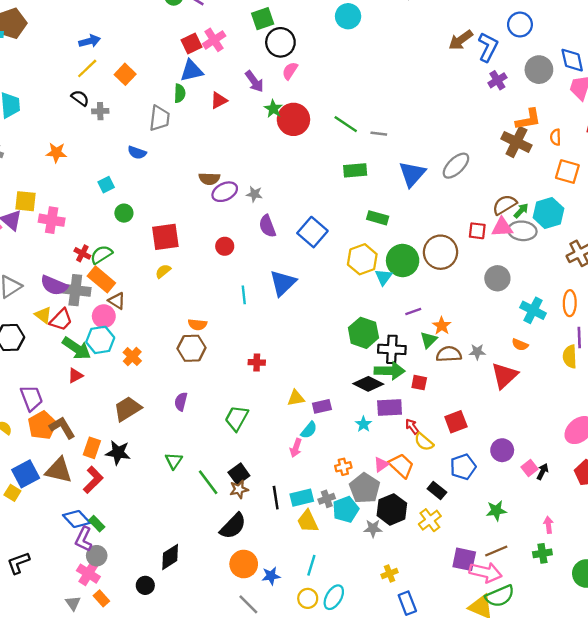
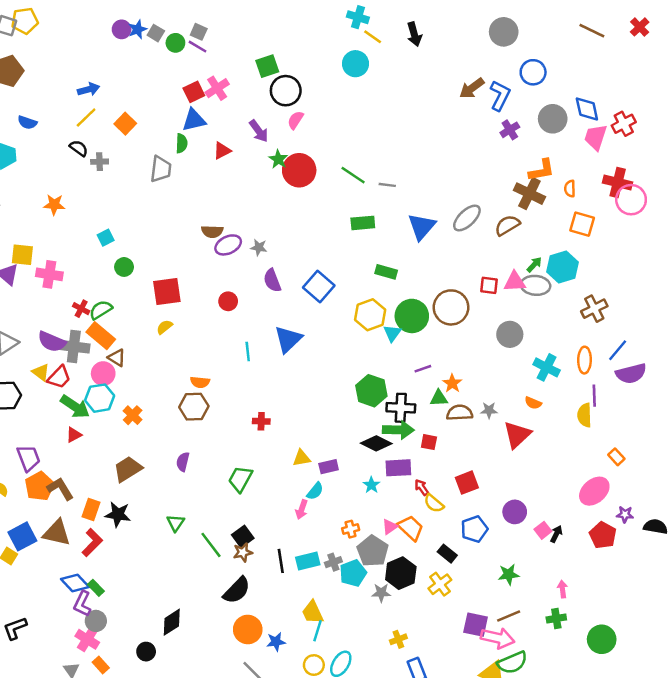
blue semicircle: (137, 153) -> (27, 122), moved
brown semicircle: (505, 205) -> (507, 225), moved
green triangle: (429, 340) -> (439, 398), turned 42
yellow trapezoid: (308, 521) -> (313, 612), moved

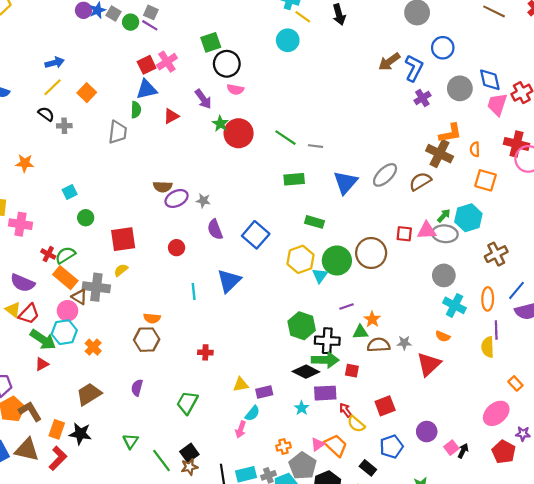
pink semicircle: (295, 120) -> (235, 89), turned -112
gray circle: (510, 334) -> (444, 275), moved
gray cross: (74, 347) -> (96, 287), moved

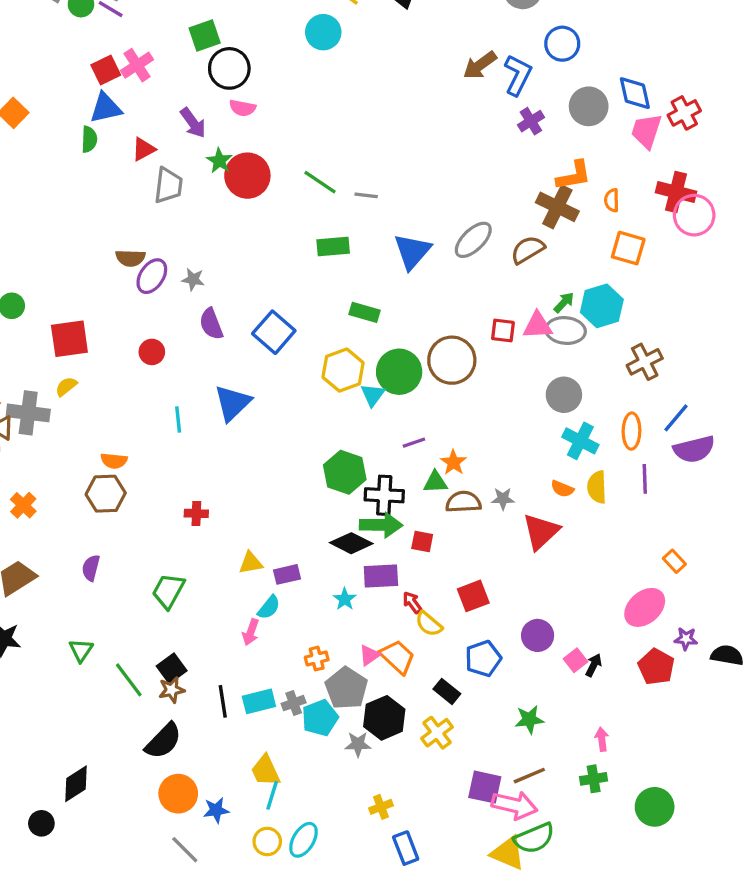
gray trapezoid: (118, 132) -> (168, 185), moved
purple ellipse: (177, 198) -> (152, 276), turned -30
yellow semicircle: (488, 347) -> (597, 487), moved

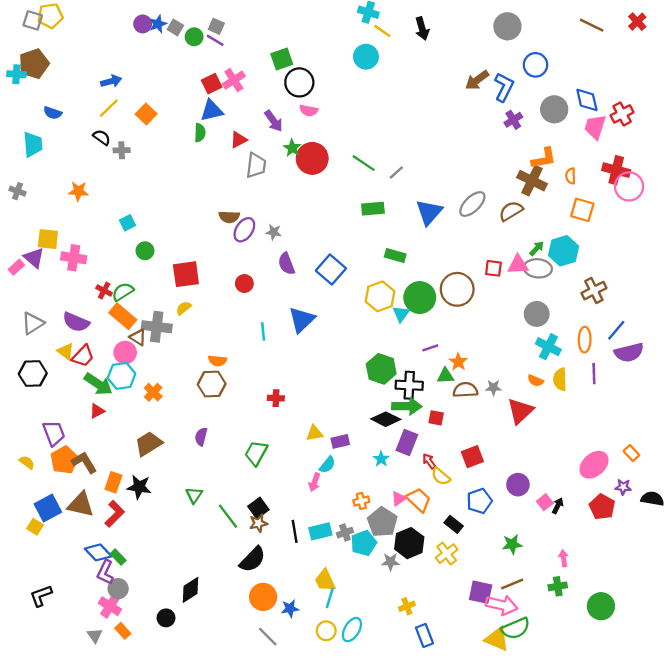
gray line: (366, 195) -> (396, 172), turned -49
orange rectangle: (674, 561) -> (631, 453), moved
purple rectangle: (381, 576) -> (407, 443), turned -65

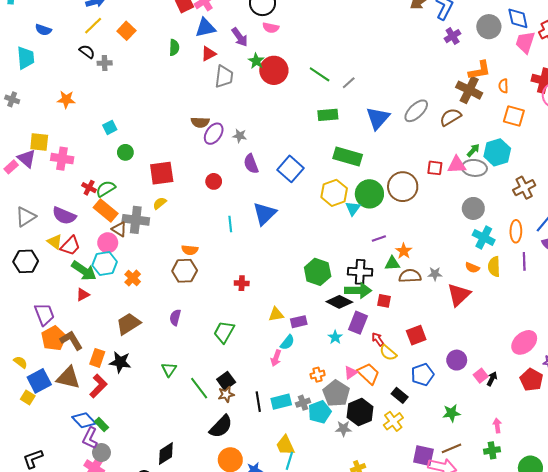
blue triangle: (212, 110) -> (205, 28), moved
green rectangle: (395, 255) -> (348, 157), size x1.5
green hexagon: (381, 369) -> (318, 272), moved
yellow semicircle: (27, 462) -> (20, 362), moved

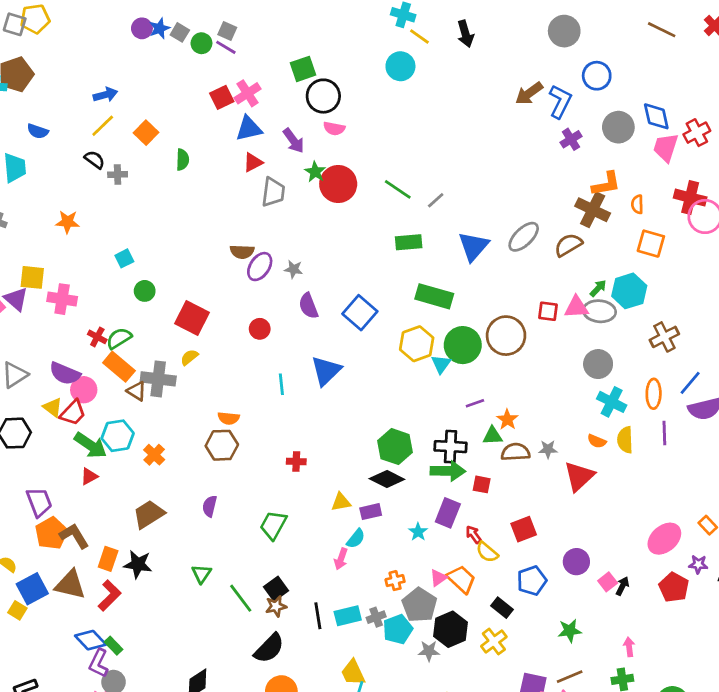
green semicircle: (174, 47) -> (183, 160), moved
red square: (162, 173) -> (192, 318), turned 35
pink circle: (108, 243) -> (84, 390), moved
black diamond: (339, 302) -> (387, 479), moved

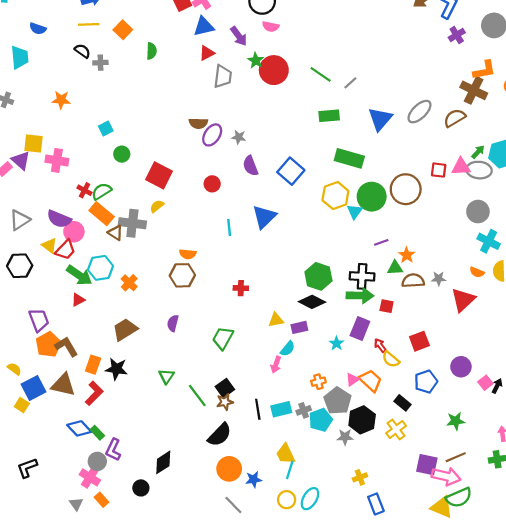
yellow line: (103, 126) -> (89, 24), turned 42
purple L-shape: (99, 663) -> (113, 450), moved

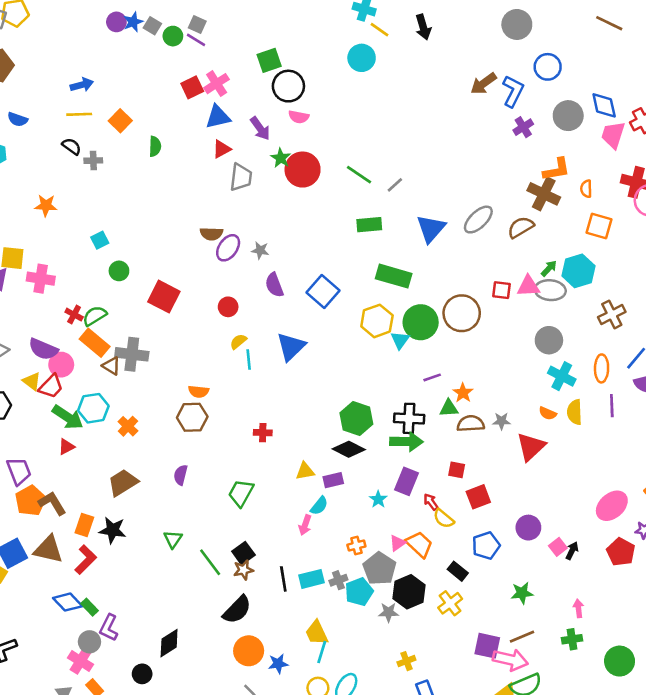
yellow semicircle: (157, 206) -> (238, 341), moved
red square: (387, 306) -> (457, 470), moved

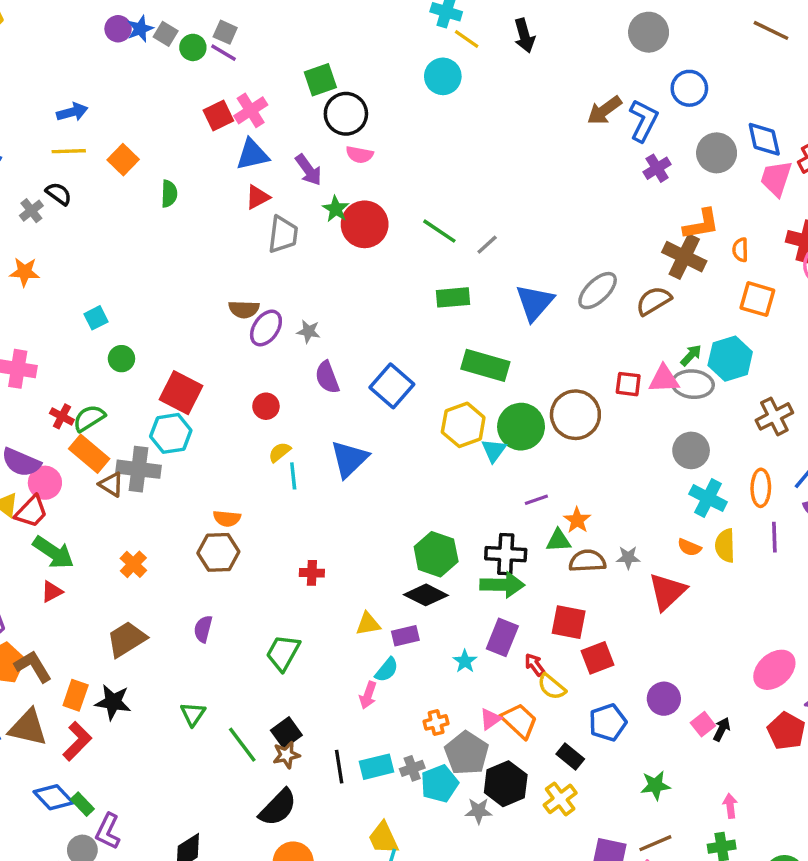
gray cross: (93, 161) -> (31, 211), moved, turned -36
cyan hexagon: (93, 408) -> (171, 433), moved
red square: (457, 470) -> (569, 622), size x1.5

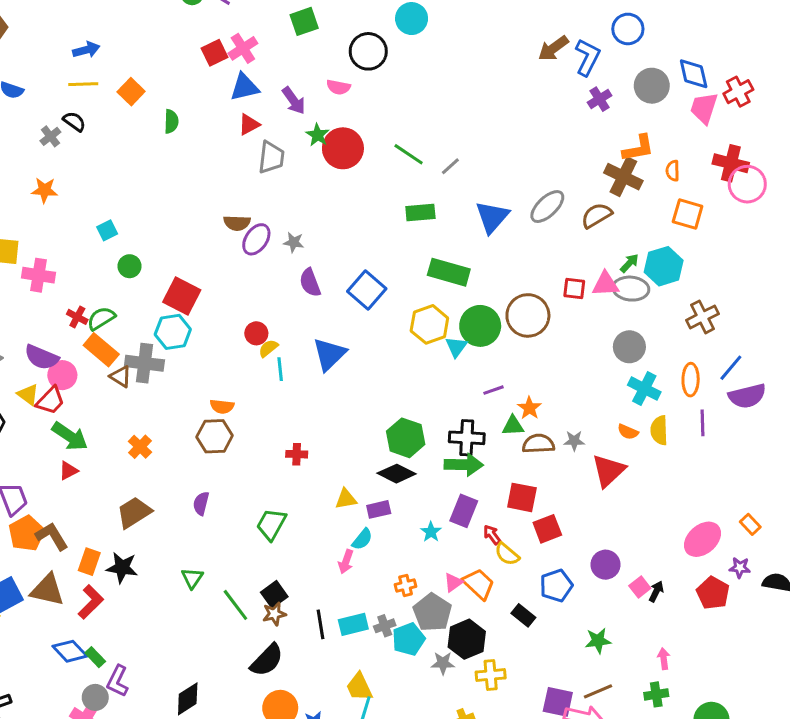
black circle: (346, 114) -> (368, 51), moved
red circle: (266, 406) -> (256, 333), moved
yellow cross: (560, 799) -> (491, 675), moved, turned 32

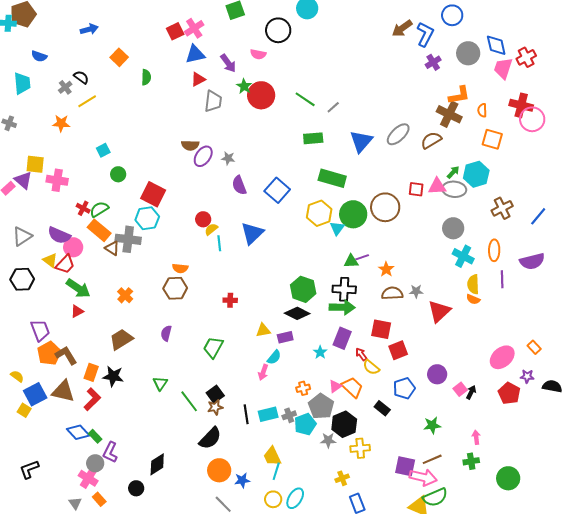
yellow line: (83, 84) -> (87, 101), moved, turned -30
blue line: (731, 368) -> (538, 216), moved
green triangle: (513, 426) -> (351, 261), moved
orange semicircle: (628, 432) -> (473, 299), moved

